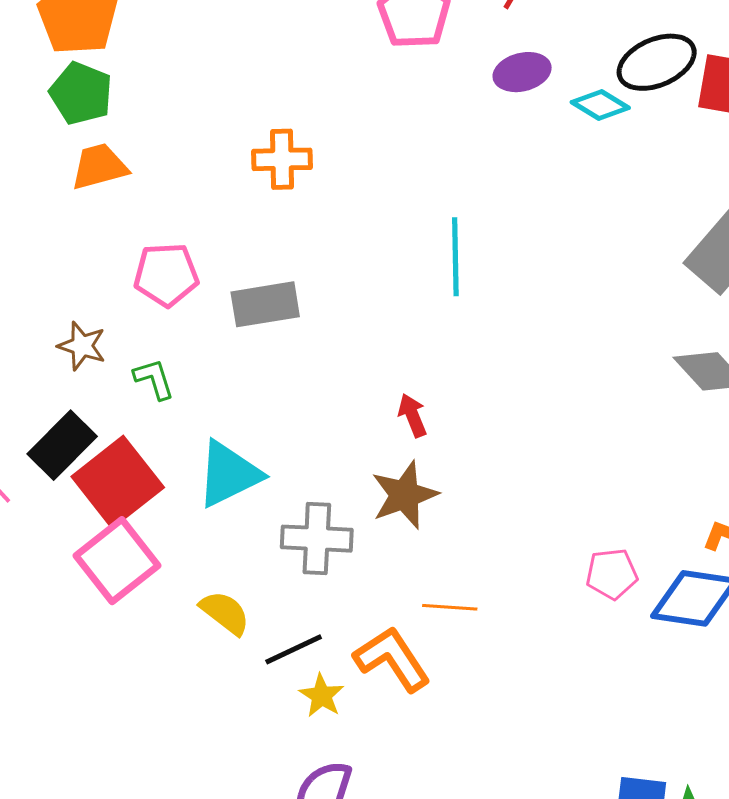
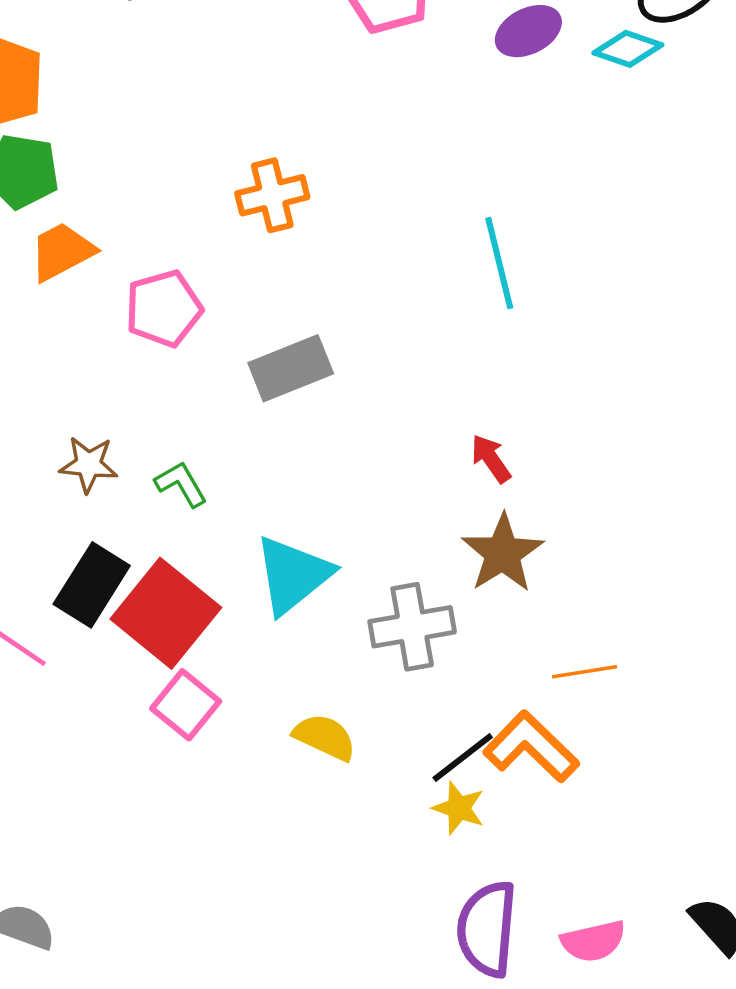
pink pentagon: (166, 275) -> (164, 309), moved
pink square: (117, 561) -> (186, 705), size x0.7
black line: (294, 649) -> (463, 758), moved

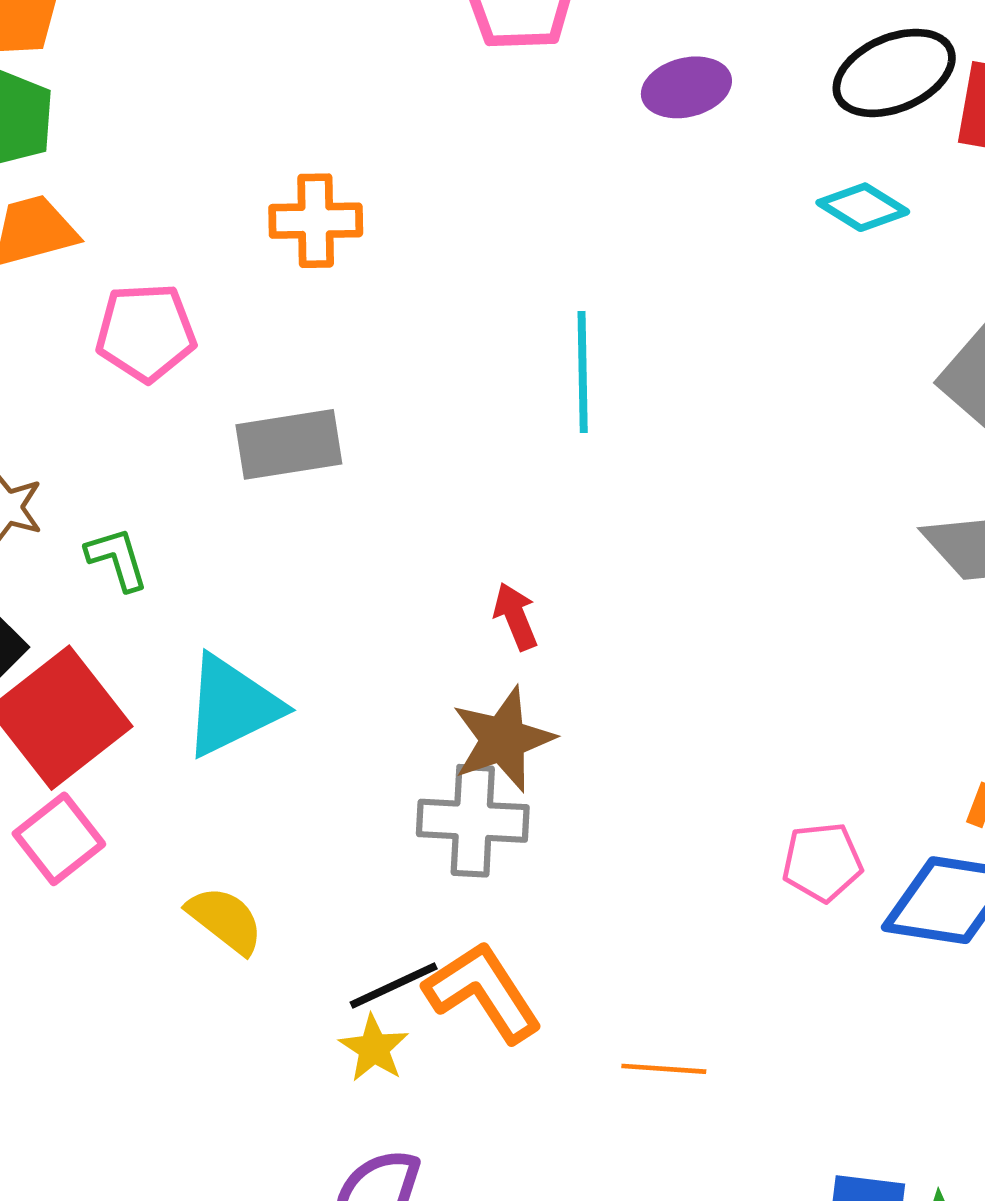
cyan diamond: (628, 49) -> (863, 207), moved
gray cross: (412, 627) -> (473, 821), moved
orange line: (584, 672) -> (664, 1069), moved

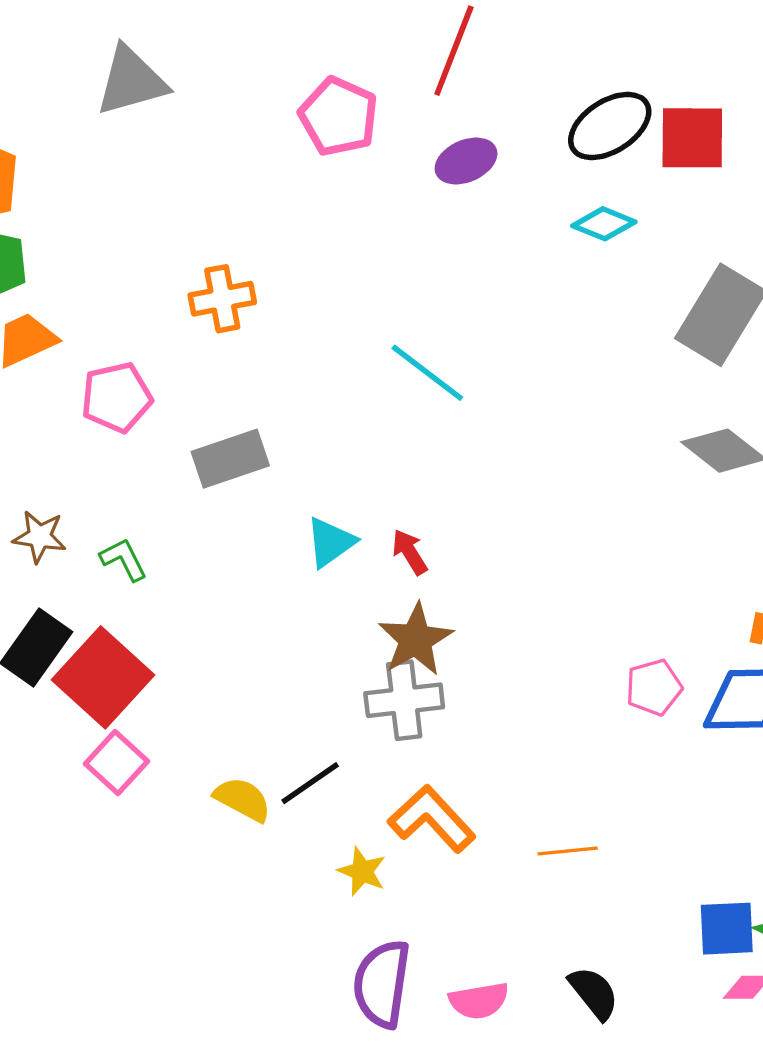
cyan line: (583, 372) -> (427, 373), turned -42
cyan triangle: (232, 706) -> (330, 542), moved, size x0.7
black line: (394, 986) -> (310, 783), moved

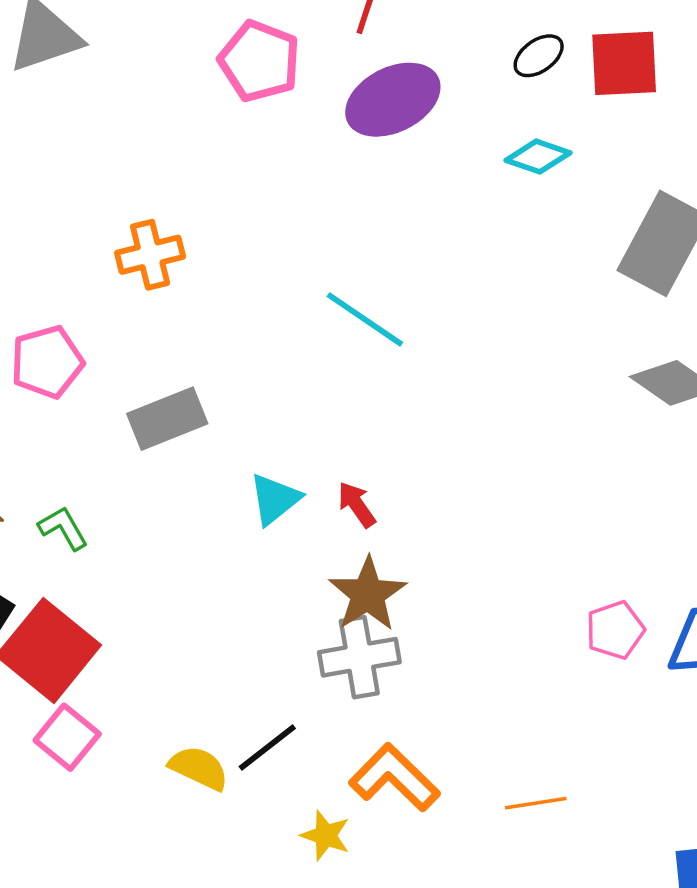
black ellipse: (610, 126) -> (539, 56), size x0.6
purple ellipse: (466, 161) -> (393, 100), size x1.5

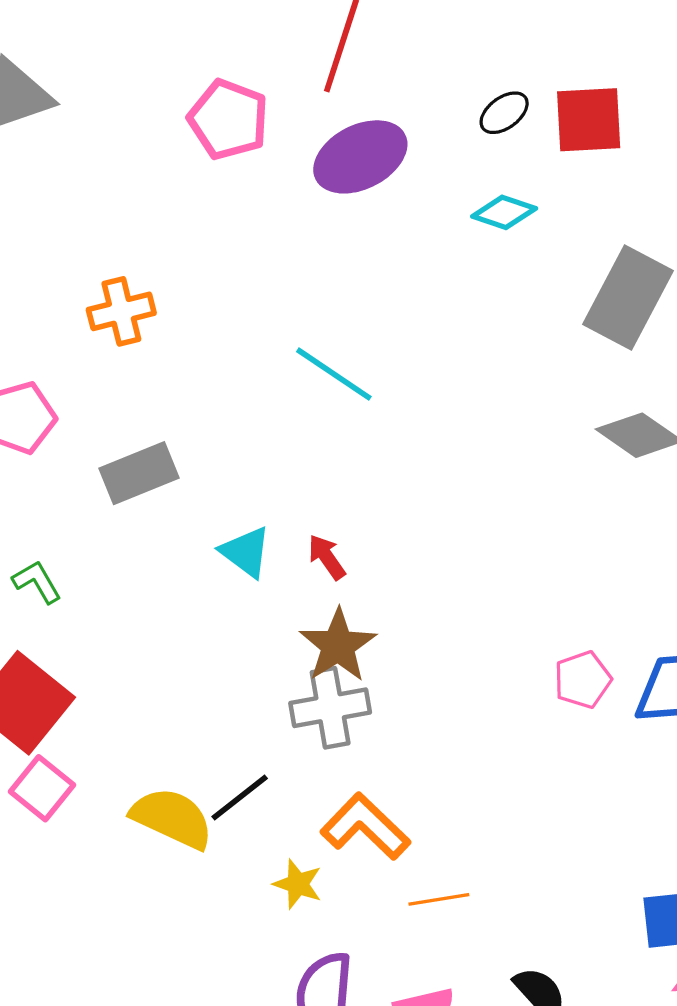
cyan triangle: (275, 499) -> (246, 552), turned -44
yellow semicircle: (199, 768) -> (172, 818), size x1.4
orange line: (536, 803) -> (439, 899), moved

